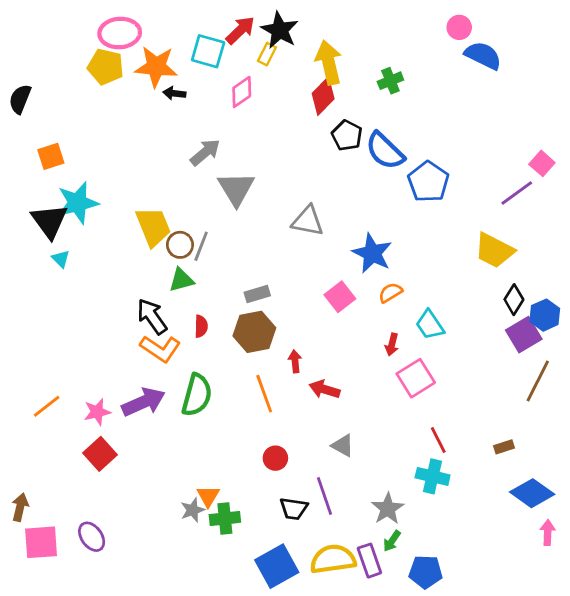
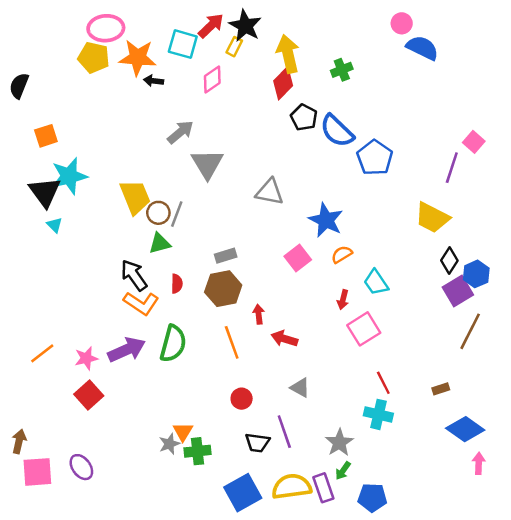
purple line: (517, 193) -> (452, 168), turned -36

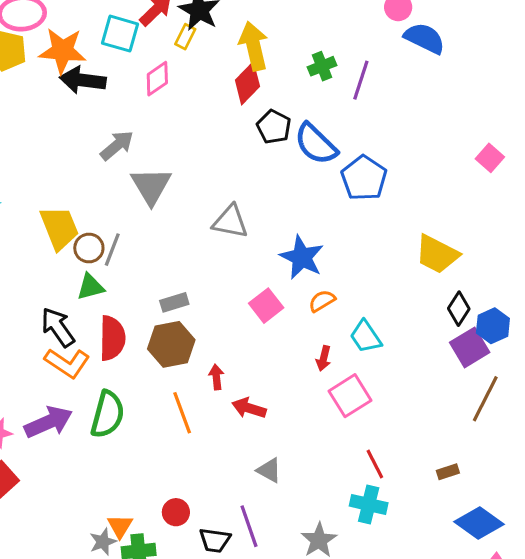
black arrow: (154, 81) -> (83, 80), size x1.8
purple line: (452, 168) -> (361, 80), moved
red semicircle: (177, 284) -> (112, 338), size x1.8
red circle: (242, 399) -> (176, 512), moved

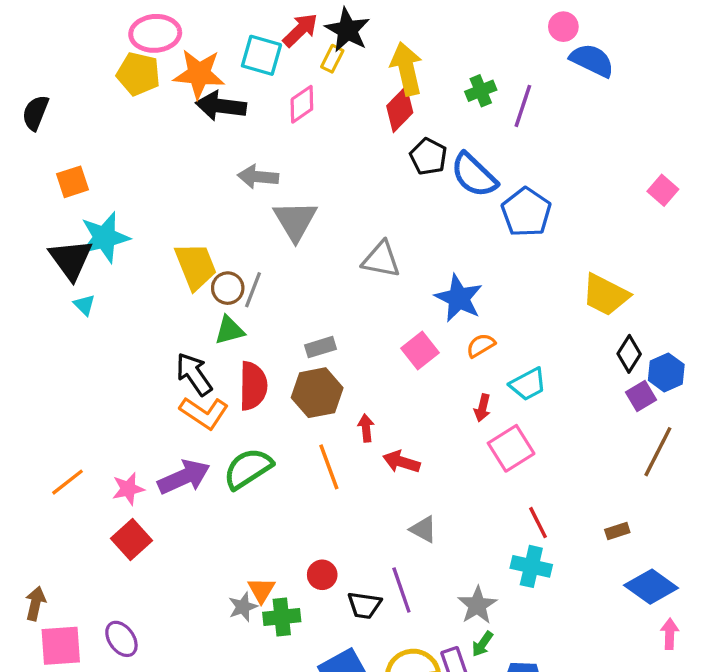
gray arrow: (117, 145) -> (258, 177), turned -135
cyan trapezoid: (366, 337) -> (528, 384), turned -84
purple square: (470, 347) -> (641, 396), size x0.7
green semicircle: (108, 414) -> (248, 469), turned -138

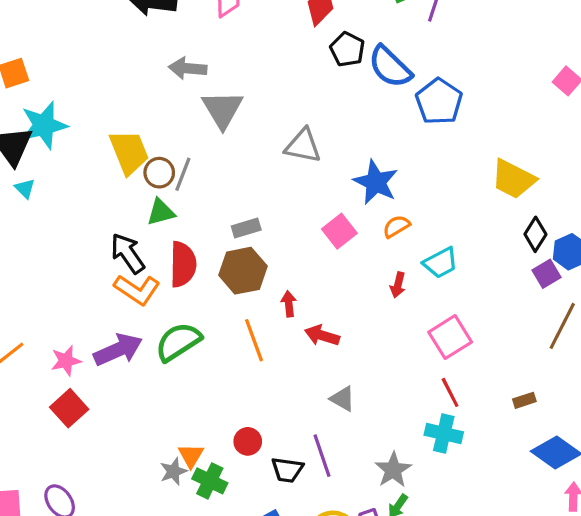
pink square: (511, 448) -> (450, 337), moved
green cross: (282, 617) -> (210, 481), turned 32

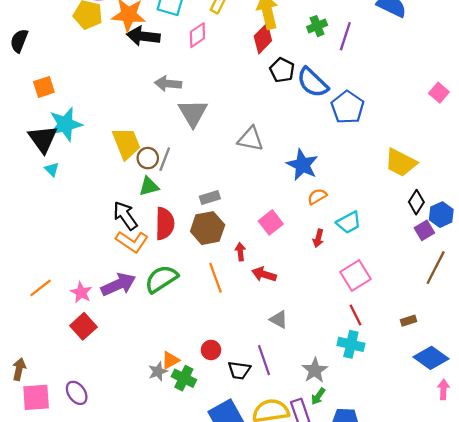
pink square: (339, 231) -> (271, 222), moved
pink star: (66, 361) -> (81, 292), turned -30
orange triangle: (191, 456) -> (170, 360), turned 30

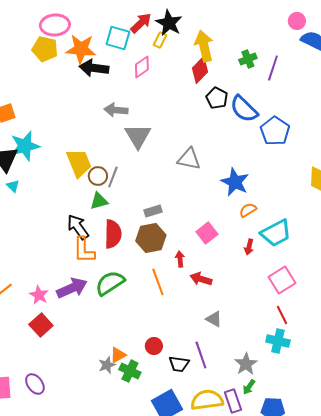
cyan trapezoid: (349, 222) -> (276, 233), size x1.4
orange L-shape: (132, 242) -> (84, 250), turned 56

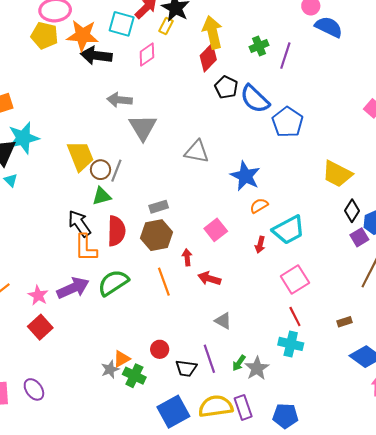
green arrow: (249, 387) -> (239, 363), moved

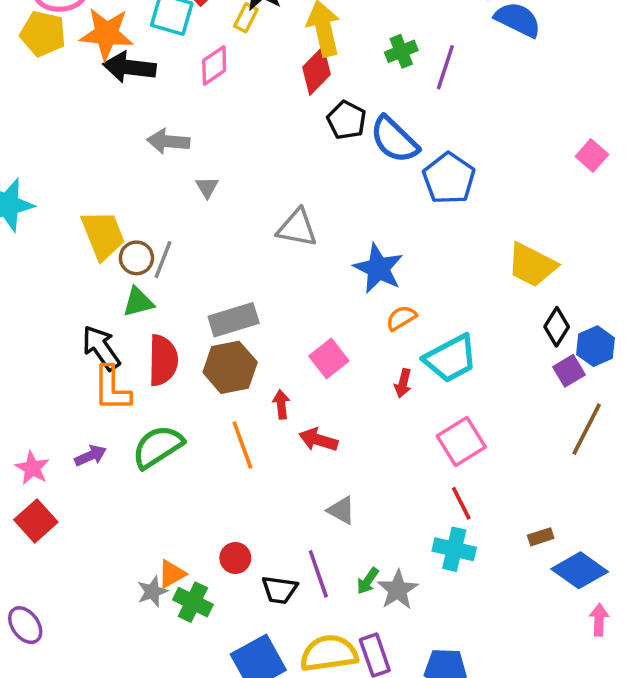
gray triangle: (143, 127) -> (207, 187), size x0.5
gray rectangle: (159, 207) -> (234, 320), size x1.5
purple arrow: (73, 288) -> (91, 456), size x0.6
brown rectangle: (345, 322) -> (541, 537), moved

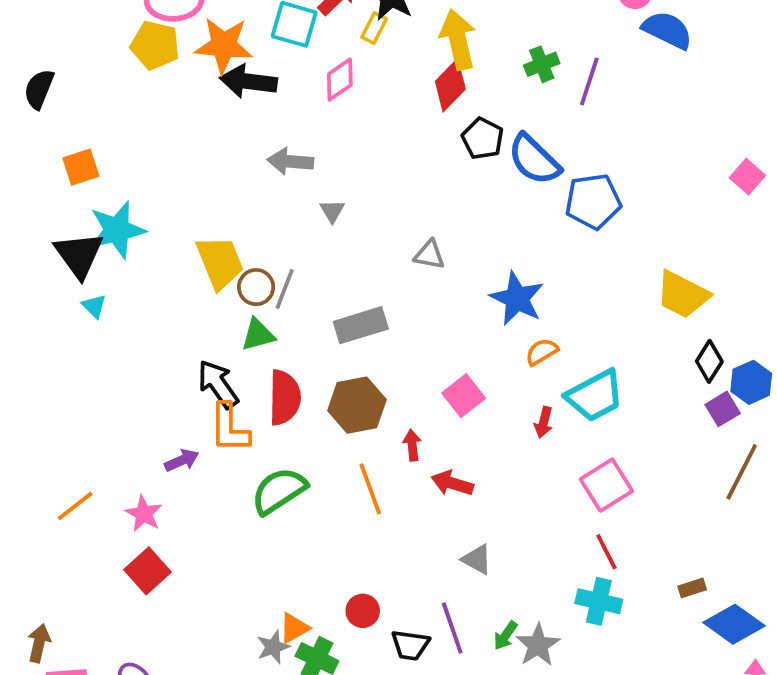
blue pentagon: (449, 178) -> (593, 201), turned 30
gray triangle: (297, 228) -> (429, 255), size x0.7
gray rectangle: (234, 320) -> (361, 325), moved
purple arrow: (91, 456) -> (182, 460), moved

